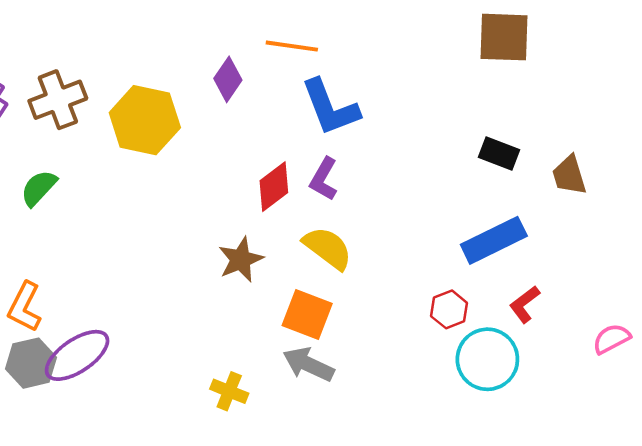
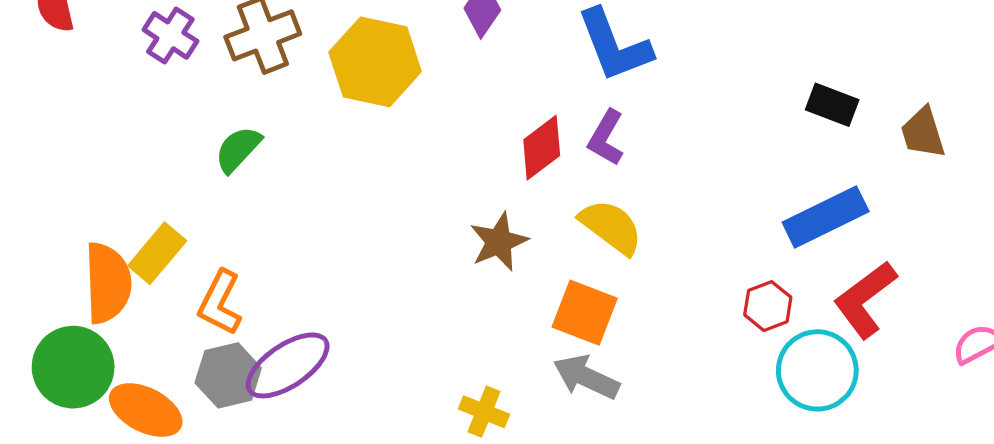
red L-shape: (524, 304) -> (865, 299), size x1.6

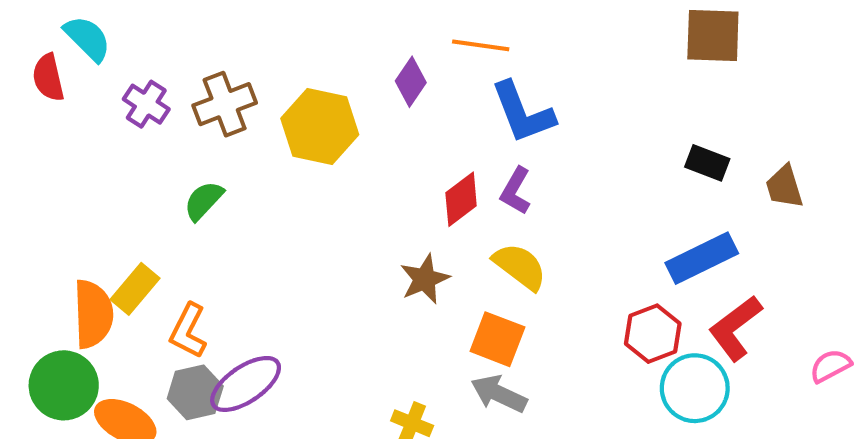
red hexagon: (768, 306) -> (653, 334), size x1.4

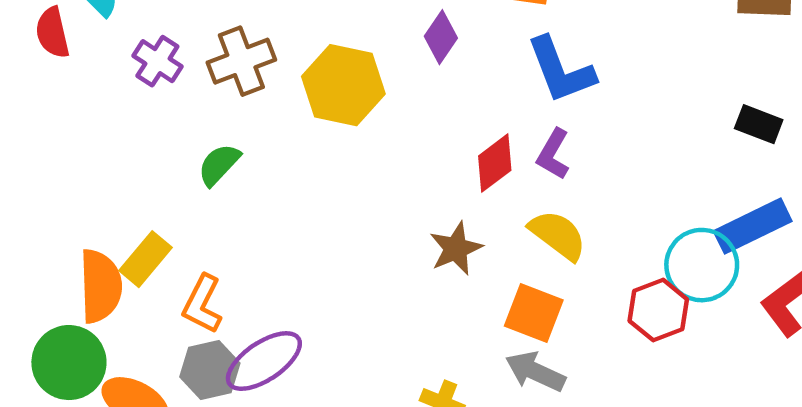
red hexagon: (653, 334) -> (658, 310), moved
cyan circle: (695, 388) -> (702, 265), moved

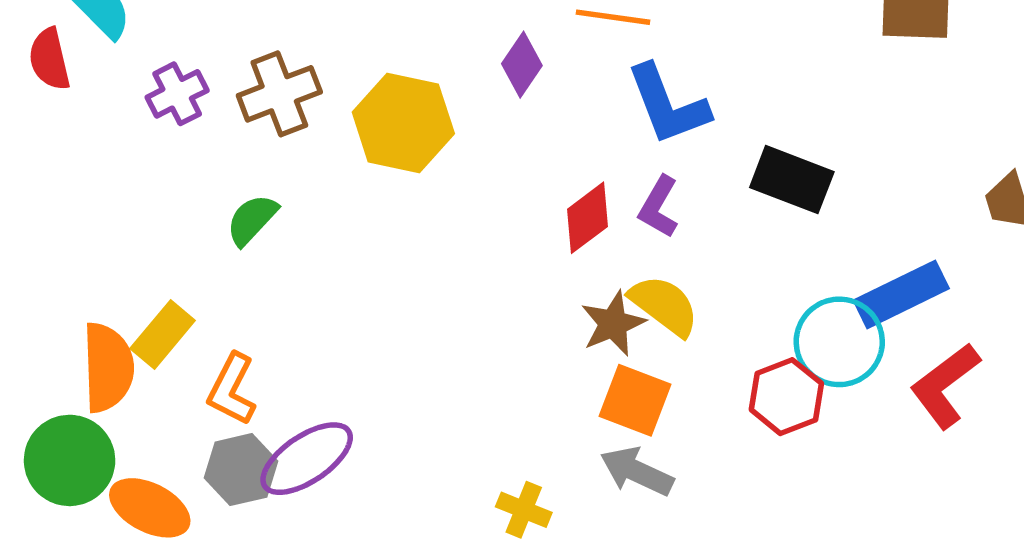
purple cross: (157, 61) -> (177, 94), turned 30
black rectangle: (759, 124) -> (792, 180), moved, size x1.4
brown star: (456, 249) -> (613, 324), moved

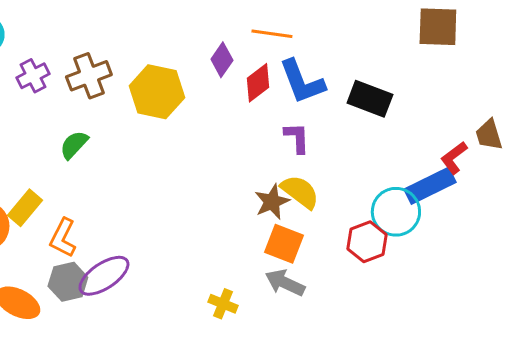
black rectangle: (792, 180) -> (370, 99), moved
purple L-shape: (659, 207) -> (297, 138), turned 148
red diamond: (588, 218) -> (258, 83), moved
red L-shape: (945, 386) -> (454, 158), moved, size x0.7

